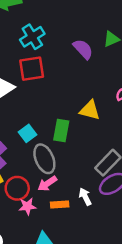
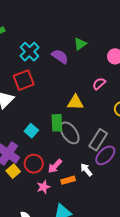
cyan cross: (32, 37) -> (30, 52), moved
gray ellipse: (44, 159) -> (70, 133), moved
red circle: (17, 188) -> (34, 164), moved

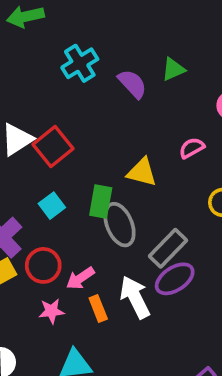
red square: (24, 80) -> (53, 146), moved, turned -30
white arrow: (86, 170) -> (135, 297), size x1.6
orange rectangle: (68, 180) -> (98, 309), turned 72

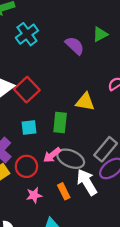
cyan cross: (80, 63) -> (27, 34), moved
cyan square: (52, 206) -> (29, 128), turned 35
gray ellipse: (120, 225) -> (71, 159), moved, turned -40
pink arrow: (80, 278) -> (52, 155), moved

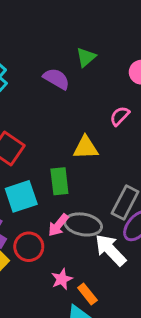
cyan square: (29, 128) -> (21, 196), size x1.5
orange rectangle: (64, 191) -> (87, 294), moved
pink star: (34, 195) -> (62, 279), moved

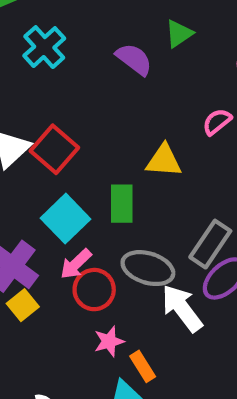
cyan square: (21, 196) -> (66, 219), turned -32
pink arrow: (58, 225) -> (76, 264), moved
red circle: (29, 247) -> (94, 290), moved

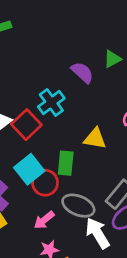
cyan cross: (44, 47) -> (51, 102), moved
pink arrow: (76, 264) -> (44, 220), moved
red circle: (94, 290) -> (45, 183), moved

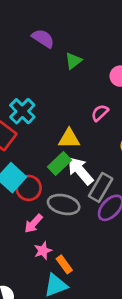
purple semicircle: (82, 72) -> (43, 38), moved
green rectangle: (66, 163) -> (60, 164), moved, turned 50
white arrow: (98, 233) -> (80, 171), moved

